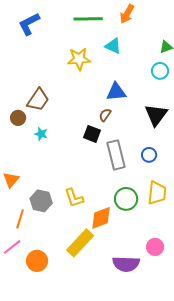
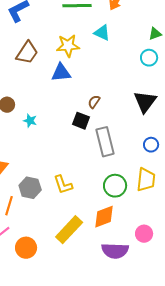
blue triangle: (116, 92) -> (61, 73), moved
brown trapezoid: (38, 100) -> (27, 53), moved
blue circle: (149, 155) -> (151, 145), moved
orange diamond: (101, 218) -> (104, 217), moved

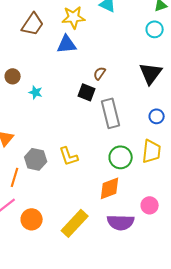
yellow rectangle: (69, 230) -> (75, 223), moved

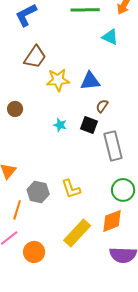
yellow star: (74, 17) -> (58, 80), moved
blue triangle: (67, 44) -> (90, 81), moved
cyan star: (36, 92) -> (60, 125), moved
yellow rectangle: (75, 223) -> (77, 233), moved

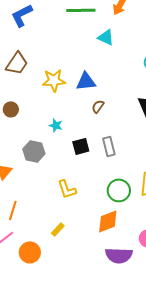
brown trapezoid: (35, 57) -> (17, 63), moved
black square: (89, 125) -> (81, 146), moved, turned -36
gray rectangle: (113, 146) -> (109, 146), size x0.7
gray hexagon: (38, 192) -> (34, 151), moved
yellow rectangle: (77, 233) -> (58, 229), moved, size x0.5

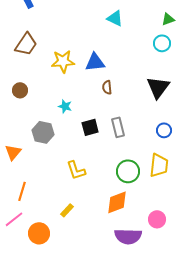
brown semicircle: (98, 106) -> (107, 87), turned -40

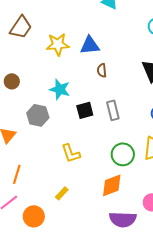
brown circle: (20, 90) -> (12, 81), moved
cyan star: (65, 106) -> (60, 89), size x1.5

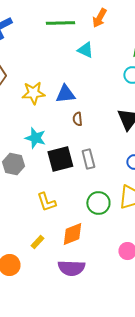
black square: (85, 110) -> (60, 159), size x1.5
orange diamond: (112, 185) -> (72, 234), moved
purple semicircle: (123, 219) -> (71, 268), moved

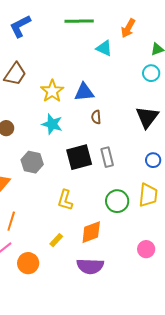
orange arrow: (99, 18) -> (128, 28), moved
yellow star: (33, 93) -> (52, 91), turned -30
cyan star: (35, 138) -> (52, 124), moved
yellow L-shape: (46, 202) -> (65, 200), turned 35

